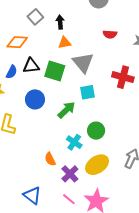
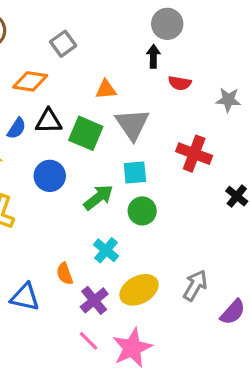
black arrow: (60, 22) -> (153, 56), moved
green circle: (96, 131) -> (142, 211), moved
blue triangle: (32, 195) -> (25, 297), moved, turned -30

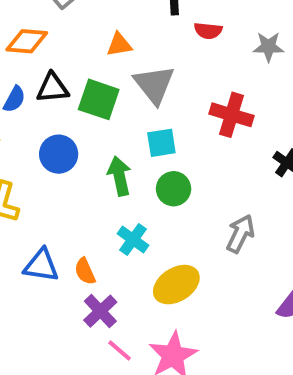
green arrow: (98, 197) -> (119, 176), turned -60
gray arrow: (195, 285) -> (240, 234), moved
blue triangle: (25, 297) -> (41, 265), moved
purple cross: (94, 300) -> (100, 311), moved

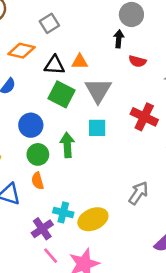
black triangle: (53, 88) -> (54, 65), moved
green circle: (174, 189) -> (38, 154), moved
cyan cross: (133, 239) -> (63, 212), moved, turned -30
orange semicircle: (85, 271) -> (38, 181), moved

